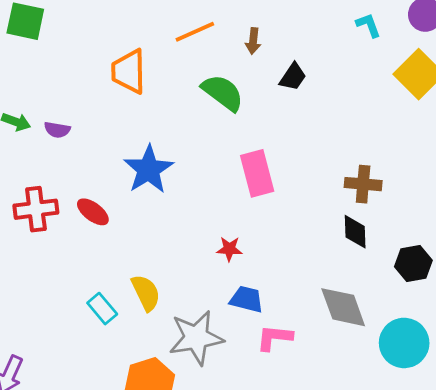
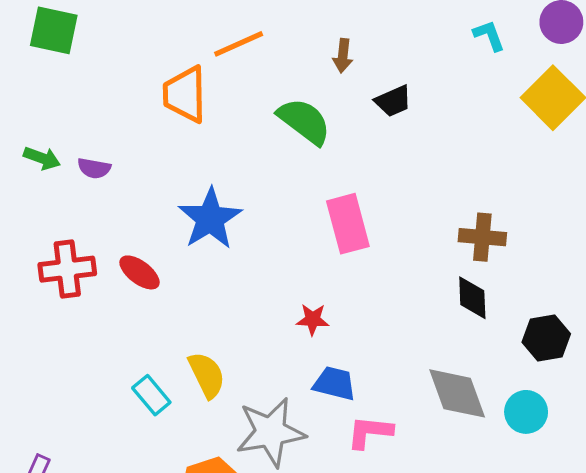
orange line: (195, 32) -> (239, 44), moved
black trapezoid: (293, 77) -> (393, 101), turned 32
cyan circle: (404, 343) -> (526, 412), moved, size x0.7

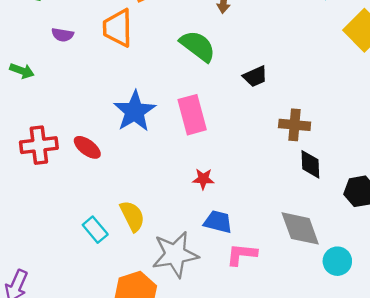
black trapezoid: (393, 101) -> (255, 76), moved
purple semicircle: (94, 168) -> (63, 35), moved
pink rectangle: (348, 224) -> (192, 115), moved
brown cross: (482, 237) -> (295, 125), moved
cyan circle: (526, 412) -> (337, 261), moved

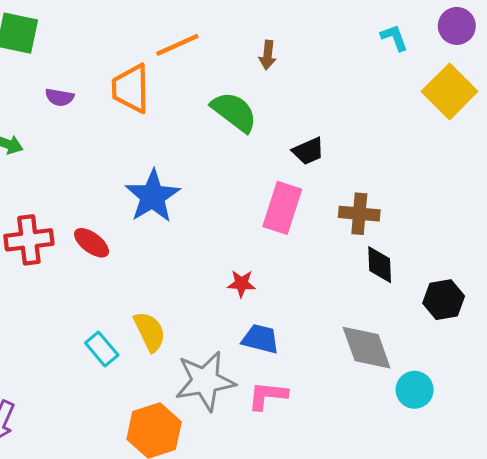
pink rectangle: (192, 115) -> (282, 208), moved, turned 33
pink L-shape: (242, 254) -> (268, 396), moved

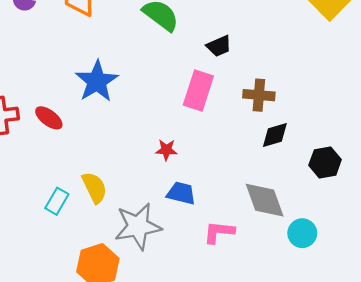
black diamond: (380, 265) -> (275, 135), turned 76
cyan rectangle: (102, 349) -> (57, 201), turned 70
pink L-shape: (268, 396) -> (219, 232), moved

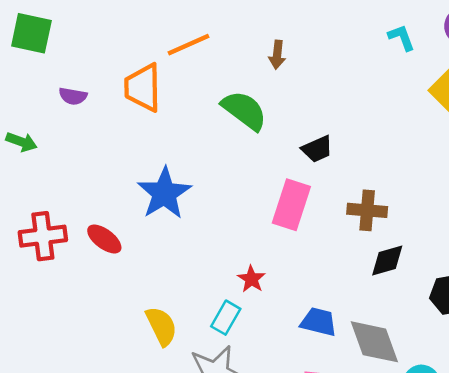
red star: (166, 150) -> (251, 279), turned 30
blue trapezoid: (181, 193) -> (319, 322), moved
cyan rectangle: (57, 201) -> (226, 318), moved

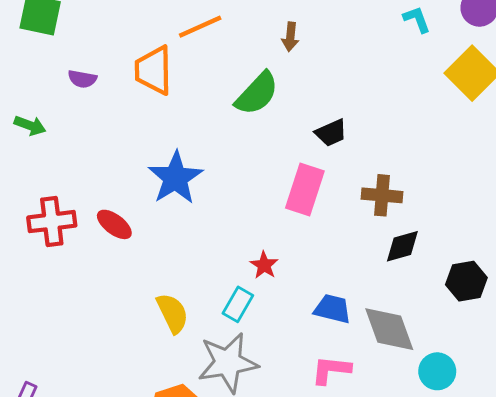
green semicircle: (244, 110) -> (257, 94), turned 96

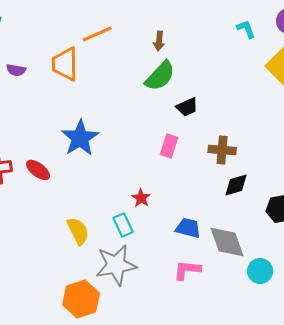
green semicircle: (257, 94) -> (160, 76), moved
pink rectangle: (305, 190) -> (169, 146), size x0.7
cyan rectangle: (238, 304) -> (123, 225), turned -55

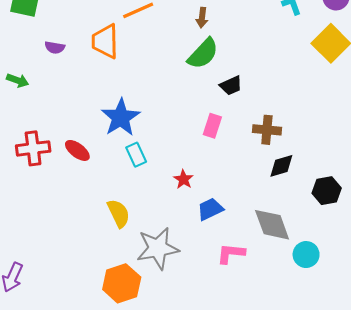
cyan rectangle: (123, 225) -> (136, 155), moved
blue trapezoid: (188, 228) -> (210, 209), moved, turned -40

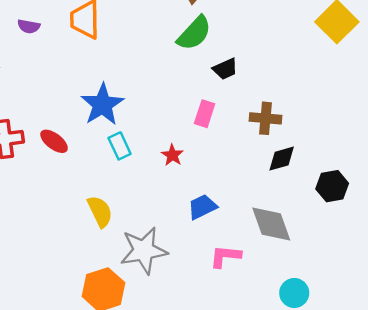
red star: (183, 179) -> (172, 155), moved
cyan circle: (306, 255) -> (294, 293), moved

